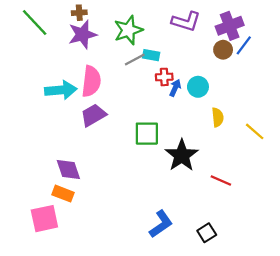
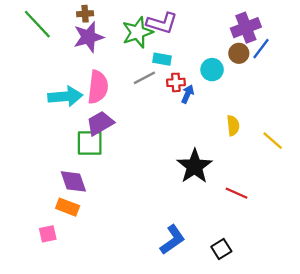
purple L-shape: (186, 21) -> (162, 23), moved
gray line: (135, 60) -> (144, 78), moved
cyan circle: (198, 87) -> (212, 70), moved
green square: (147, 134) -> (90, 143), moved
pink square: (44, 219) -> (48, 234), size x0.6

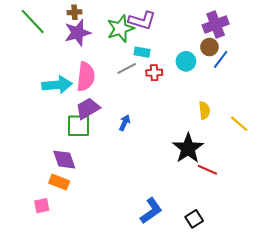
blue line: (261, 49) -> (221, 59), moved
blue arrow: (188, 94) -> (125, 123), moved
black star: (195, 166) -> (188, 148), moved

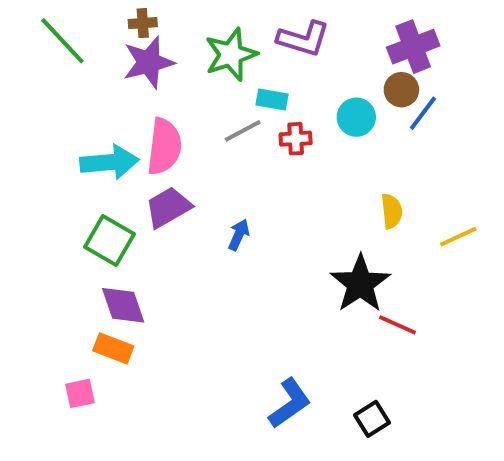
purple L-shape: (142, 20) -> (303, 39), moved
yellow line: (239, 124) -> (458, 237), turned -66
green square: (79, 126) -> (109, 241), moved, turned 30

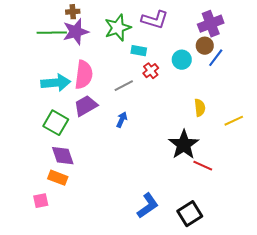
green line: (62, 41) -> (52, 33), moved, turned -48
gray line: (243, 131) -> (124, 86), moved
red cross: (296, 139) -> (151, 71), turned -35
black square: (372, 419) -> (190, 214), size x1.4

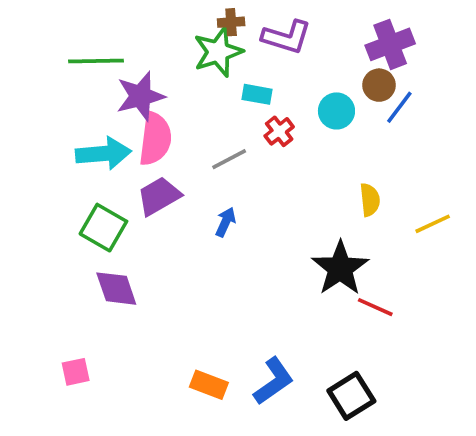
brown cross: (73, 12) -> (231, 22), moved
purple star: (76, 32) -> (140, 96), moved
orange rectangle: (58, 178) -> (209, 385), moved

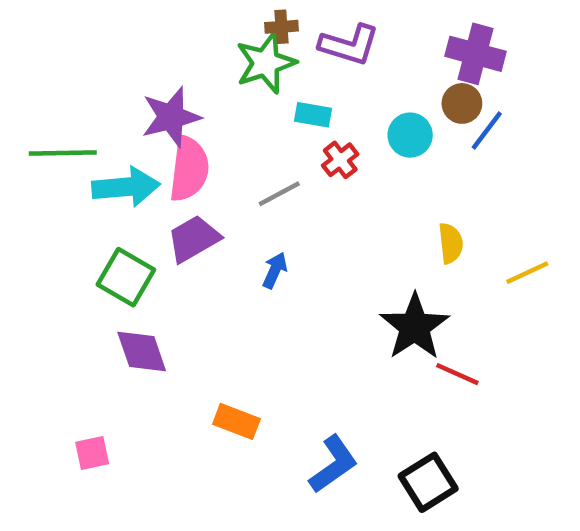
purple cross: (390, 44) -> (475, 54), turned 36
green line: (96, 61) -> (63, 153), moved
orange rectangle: (209, 385) -> (236, 421), moved

